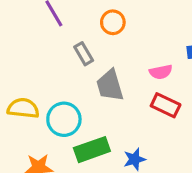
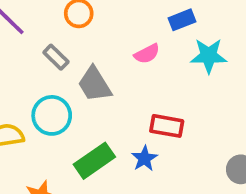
red rectangle: (166, 105) -> (167, 126), moved
cyan circle: (64, 119) -> (52, 115), moved

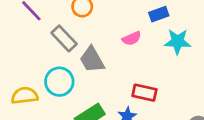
gray rectangle: (56, 57) -> (64, 38), size x1.4

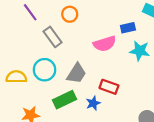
pink semicircle: (132, 38) -> (105, 44), size x1.5
gray trapezoid: (92, 60) -> (76, 73), moved, turned -125

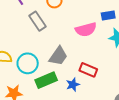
cyan circle: (45, 70) -> (28, 63), moved

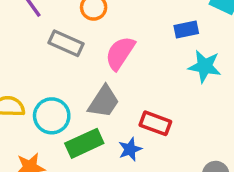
gray rectangle: (37, 21) -> (66, 43), turned -30
pink semicircle: (86, 29) -> (120, 53), moved, turned 140

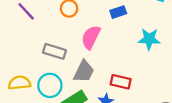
blue rectangle: (186, 29) -> (118, 12), moved
gray rectangle: (66, 43) -> (55, 51), moved

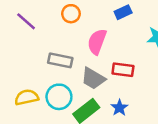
gray trapezoid: (84, 71) -> (93, 78), turned 100
red rectangle: (121, 82) -> (123, 70), moved

